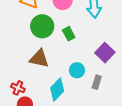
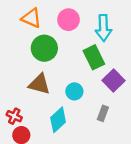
green rectangle: (69, 34) -> (94, 57), moved, size x1.5
cyan circle: (77, 70) -> (74, 91), moved

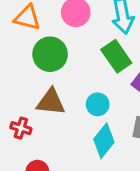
red cross: (14, 116) -> (21, 128), moved
cyan diamond: (58, 120) -> (104, 141), moved

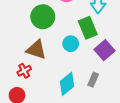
cyan circle: (98, 104) -> (71, 44), moved
red cross: (21, 128) -> (24, 71), moved, turned 32

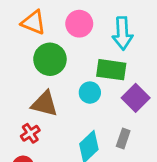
green rectangle: (88, 28) -> (111, 70), turned -55

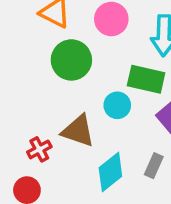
brown triangle: (45, 104) -> (78, 131), moved

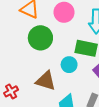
red cross: (39, 149) -> (11, 91), moved

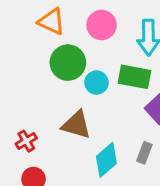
cyan circle: (69, 65) -> (96, 83), moved

